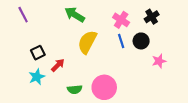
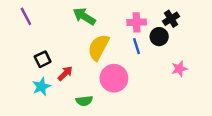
pink cross: (121, 20) -> (137, 22), turned -35
black circle: (141, 41) -> (159, 37), moved
pink circle: (104, 87) -> (114, 78), moved

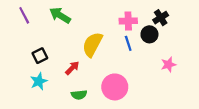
green arrow: (84, 16) -> (60, 15), moved
red arrow: (65, 73) -> (72, 68), moved
pink circle: (114, 78) -> (115, 87), moved

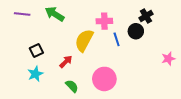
purple line: (24, 15) -> (22, 14), turned -56
pink cross: (128, 21) -> (104, 21), moved
pink star: (168, 65) -> (168, 59), moved
green semicircle: (79, 95) -> (72, 86), turned -128

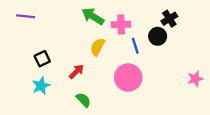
green arrow: (55, 14) -> (93, 16), moved
yellow semicircle: (84, 40) -> (98, 47), size x0.7
pink star: (168, 59) -> (195, 79), moved
pink circle: (104, 79) -> (128, 78), moved

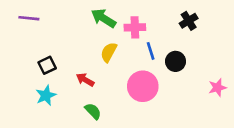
black circle: (158, 36) -> (176, 61), moved
red arrow: (76, 72) -> (85, 80), turned -105

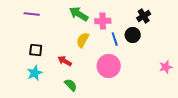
purple line: (29, 18) -> (32, 14), moved
black circle: (176, 61) -> (133, 35), moved
black square: (47, 65) -> (36, 50), turned 32

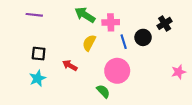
black cross: (144, 16) -> (165, 23), moved
green semicircle: (71, 85) -> (103, 91), moved

